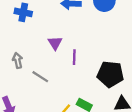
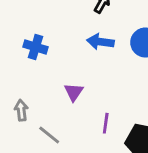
purple line: (74, 57) -> (106, 123), moved

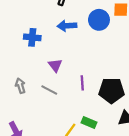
blue cross: (35, 47) -> (32, 37), moved
gray line: (49, 135) -> (49, 90), moved

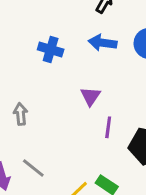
purple triangle: (55, 65) -> (90, 96), moved
gray line: (49, 90) -> (33, 168), moved

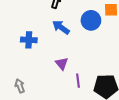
blue arrow: (103, 43) -> (61, 27), turned 42

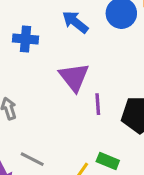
purple triangle: (62, 64) -> (74, 77), size x1.5

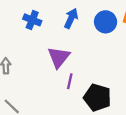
blue arrow: (75, 22) -> (71, 18), turned 60

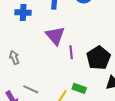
black pentagon: (97, 98) -> (98, 58), turned -30

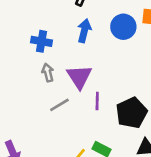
gray arrow: (14, 58) -> (48, 73), moved
gray line: (31, 89) -> (59, 105), moved, turned -63

